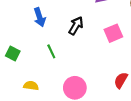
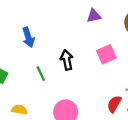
black arrow: (76, 26) -> (67, 60), moved, turned -42

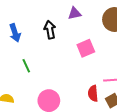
black arrow: (67, 60) -> (50, 30), moved
red semicircle: (114, 104) -> (93, 93), turned -35

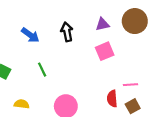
purple triangle: (75, 13) -> (102, 24), moved
blue arrow: (15, 33) -> (30, 35), turned -36

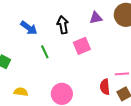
pink square: (105, 51) -> (82, 46), moved
green line: (42, 70) -> (45, 52), moved

